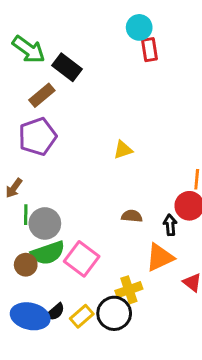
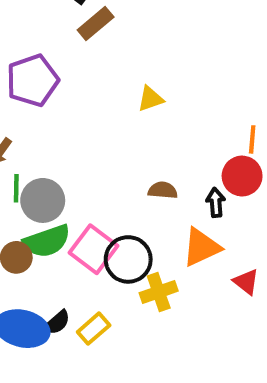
brown rectangle: (42, 95) -> (96, 23), moved
black circle: (114, 313) -> (128, 259), moved

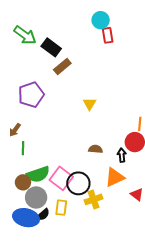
yellow triangle: (151, 99) -> (89, 104), turned -40
gray circle: (43, 200) -> (36, 197), moved
yellow rectangle: (94, 329) -> (61, 208), moved, turned -42

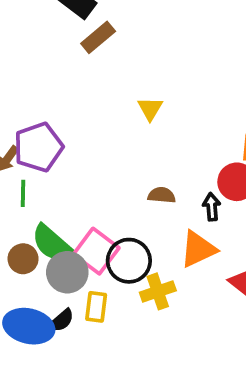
purple pentagon: (31, 95) -> (38, 147), moved
green semicircle: (38, 174) -> (52, 243), turned 60
gray circle: (36, 197) -> (67, 272), moved

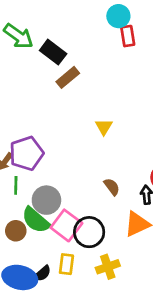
brown semicircle: (162, 195) -> (112, 187), turned 48
gray circle: (67, 272) -> (46, 200), moved
yellow cross: (158, 291) -> (108, 267), moved

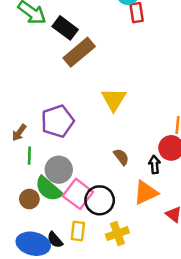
brown rectangle: (68, 77) -> (79, 52), size x1.4
yellow triangle: (104, 127) -> (114, 99), size x1.5
purple pentagon: (26, 153) -> (57, 121), moved
black semicircle: (42, 273) -> (55, 240), turned 90

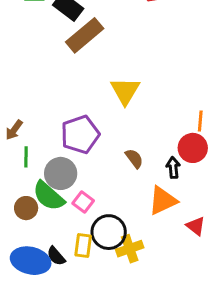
purple pentagon: (57, 121) -> (80, 134), moved
pink square: (78, 194) -> (83, 202), size x0.6
black circle: (100, 200) -> (109, 232), moved

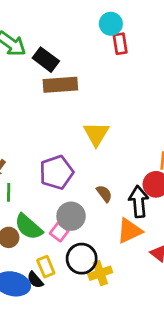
brown rectangle: (85, 35) -> (60, 85), turned 36
black arrow: (173, 167) -> (139, 202), size x1.6
gray circle: (61, 173) -> (71, 216), moved
yellow rectangle: (83, 246) -> (46, 267), moved, turned -30

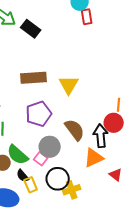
brown rectangle: (60, 85) -> (34, 78), moved
brown semicircle: (104, 194) -> (75, 130), size x1.6
black semicircle: (35, 280) -> (23, 176), moved

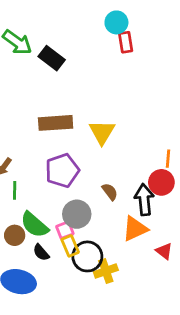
brown semicircle: (75, 130) -> (110, 192), size x0.6
pink square: (41, 159) -> (65, 230), turned 32
yellow rectangle: (31, 185) -> (70, 246), moved

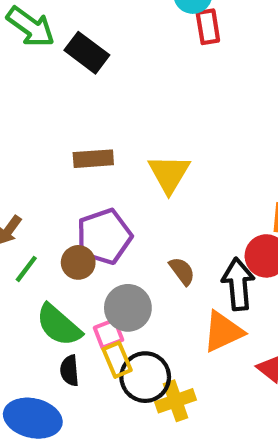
brown rectangle: (56, 123) -> (93, 159), size x0.7
green line: (15, 190) -> (26, 269), turned 36
brown circle: (15, 235) -> (78, 262), moved
black semicircle: (41, 253) -> (70, 371), turned 36

